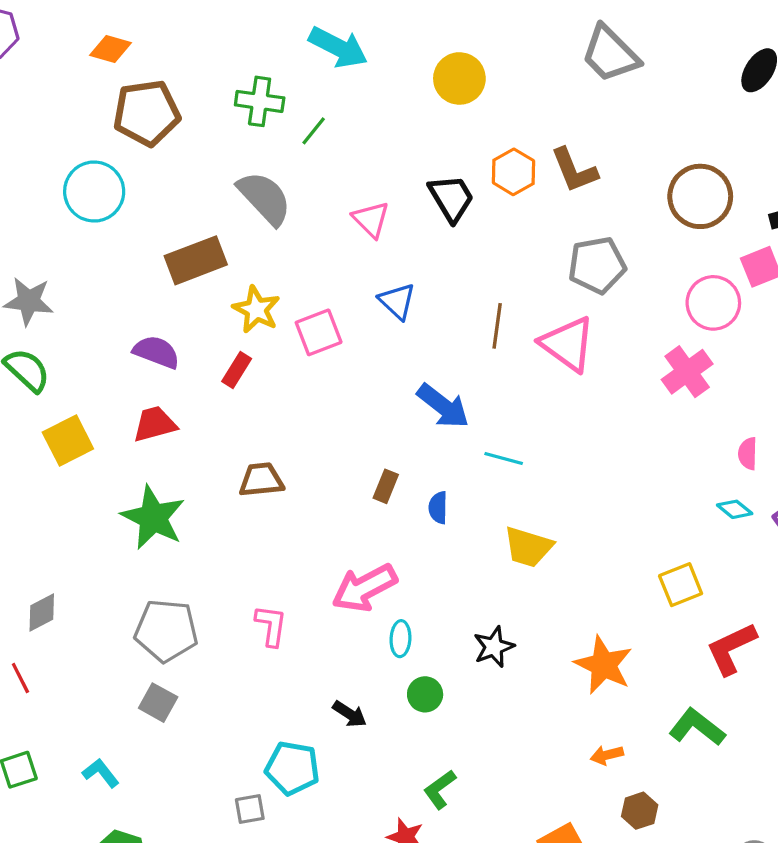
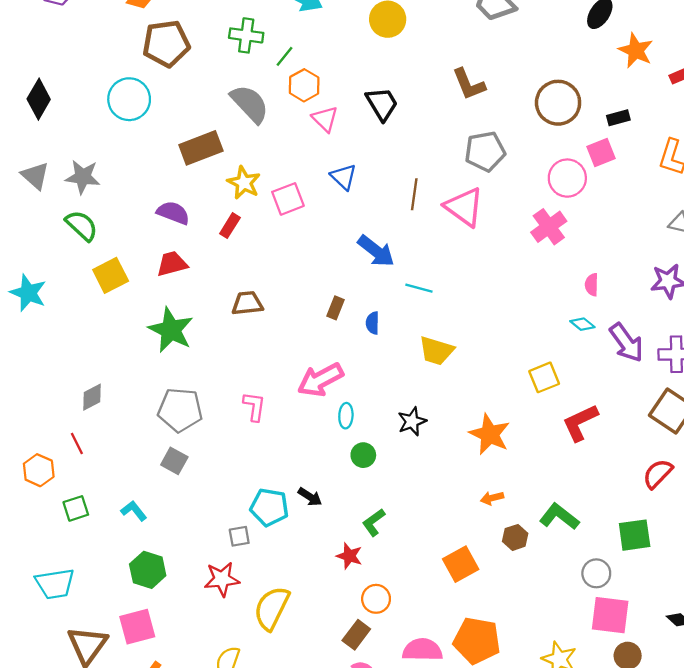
orange hexagon: (513, 172) -> (304, 85), moved
black arrow: (350, 714) -> (310, 497), moved
green L-shape: (697, 727) -> (559, 517), moved

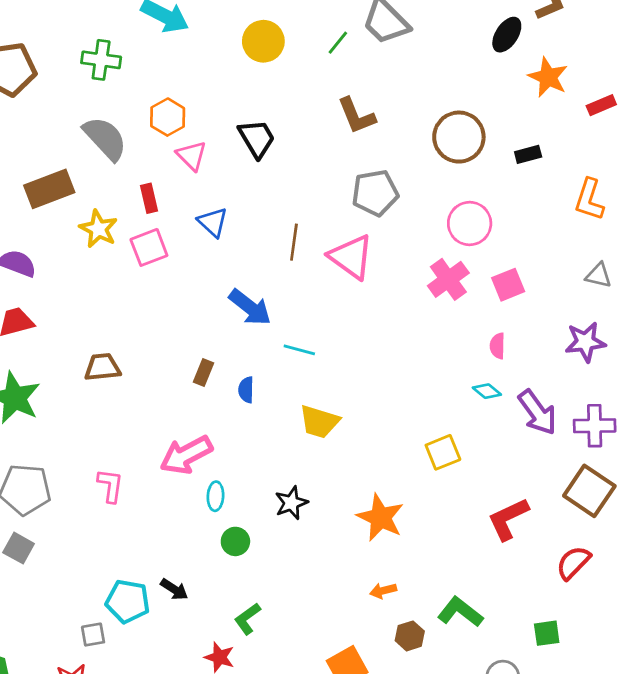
green line: (284, 56) -> (338, 43), moved
pink square: (601, 153) -> (508, 285), moved
red rectangle: (230, 226) -> (149, 198), moved, turned -45
red L-shape: (580, 423) -> (508, 519), moved
green square: (635, 535) -> (547, 633), size x0.7

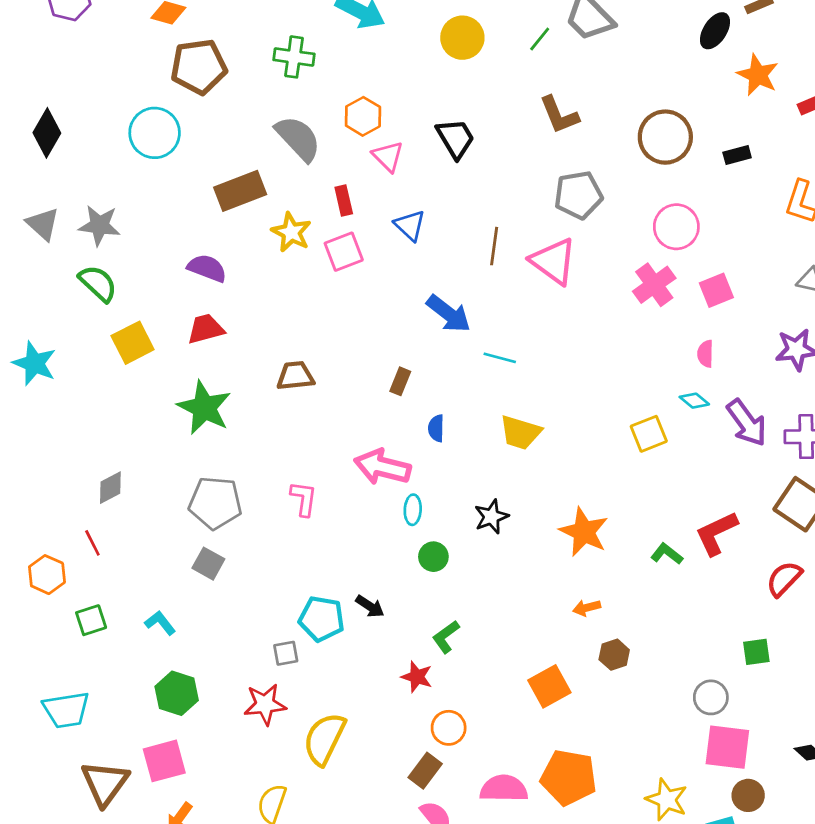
blue semicircle: (246, 390) -> (436, 428), moved
yellow square: (443, 452) -> (649, 434), moved
pink arrow: (186, 455) -> (382, 467), turned 42
green L-shape: (460, 612) -> (667, 554), moved, size x0.7

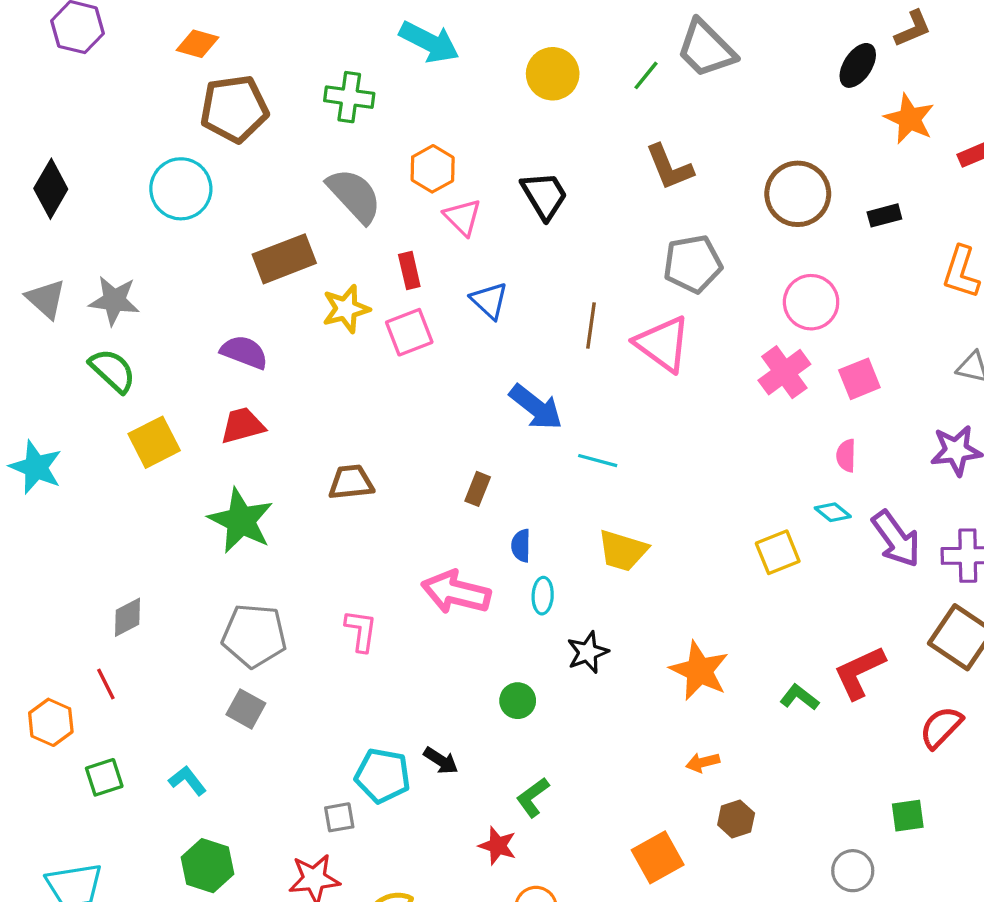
yellow star: (291, 232) -> (346, 309), turned 30
cyan ellipse: (413, 510) -> (543, 596), moved

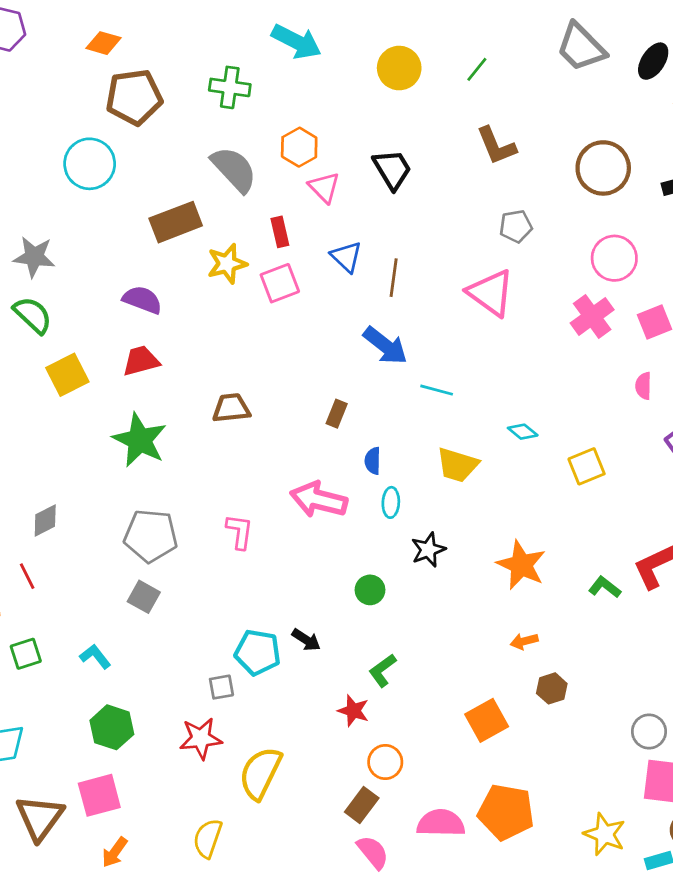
gray trapezoid: (706, 49) -> (581, 47), moved
gray pentagon: (693, 264) -> (516, 226), size x0.7
brown line: (591, 326) -> (394, 278), moved
cyan diamond: (833, 512) -> (523, 432), moved

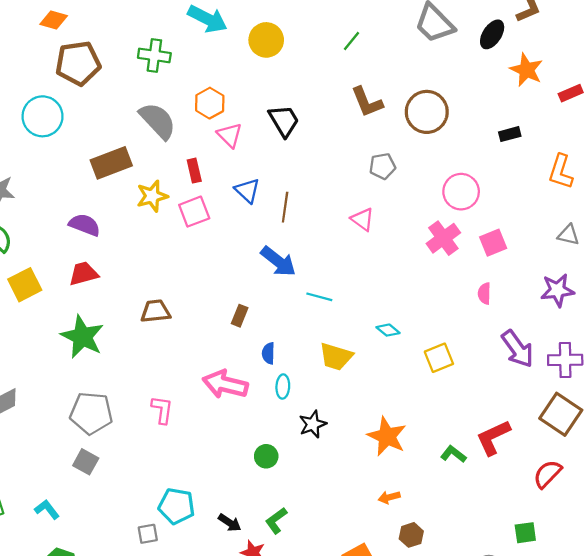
yellow circle: (399, 68) -> (266, 40), moved
brown circle: (603, 168) -> (427, 112), moved
pink triangle: (491, 293) -> (363, 219), size x0.6
black arrow: (306, 640) -> (230, 523), moved

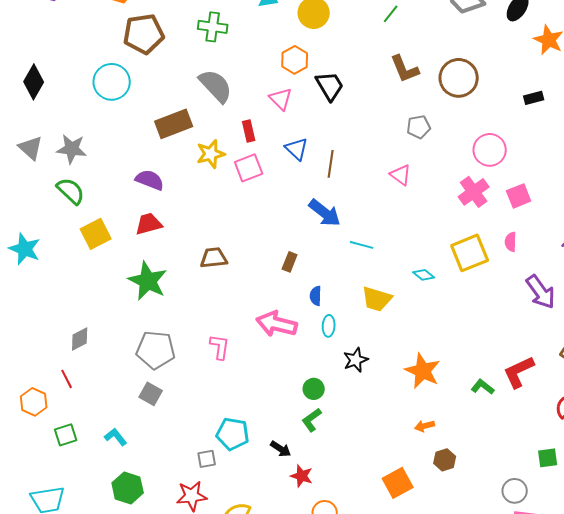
orange hexagon: (210, 103) -> (295, 60), moved
yellow square: (439, 358) -> (470, 253), moved, size x1.4
green L-shape: (276, 521) -> (312, 420), moved

